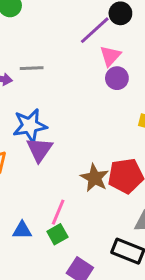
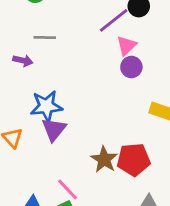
gray line: (32, 68) -> (45, 37), moved
pink line: (58, 212) -> (68, 189), turned -70

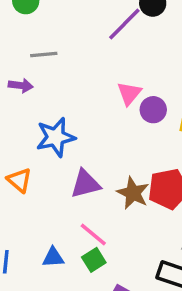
pink triangle: (126, 46) -> (129, 93), moved
purple circle: (131, 67) -> (153, 110), moved
purple triangle: (54, 129) -> (85, 184), moved, turned 44

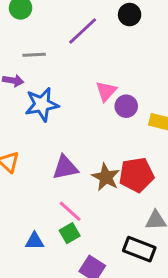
purple line: (124, 24) -> (83, 31), moved
blue star: (56, 137) -> (42, 104), moved
blue triangle: (53, 257) -> (35, 241), moved

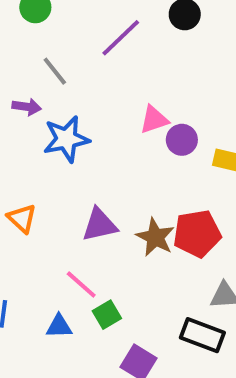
gray line: (34, 55) -> (55, 71), turned 55
pink triangle: (106, 91) -> (154, 120), turned 30
pink line: (70, 211) -> (81, 285), moved

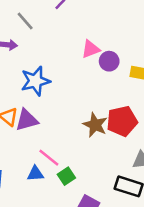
blue star: (66, 139) -> (35, 81), moved
purple triangle: (100, 225) -> (27, 120), moved
blue triangle: (59, 326) -> (35, 174), moved

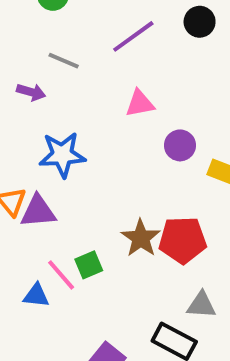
gray line: (25, 21) -> (64, 61), turned -36
pink triangle: (91, 49) -> (140, 104), moved
green square: (66, 176) -> (89, 265), moved

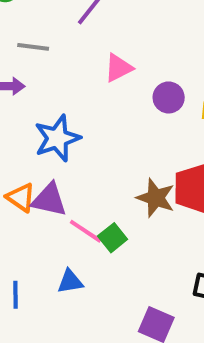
purple triangle: (38, 211) -> (49, 200), turned 33
pink line: (61, 275) -> (86, 231), moved

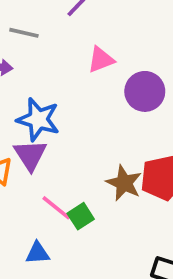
purple circle: (169, 97) -> (145, 91), size x1.4
blue star: (57, 138) -> (38, 119), turned 30
purple triangle: (49, 200) -> (30, 155), moved, turned 39

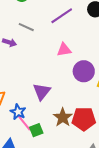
blue star: (38, 119) -> (18, 112), moved, size x0.7
purple triangle: (30, 155) -> (42, 92), moved

